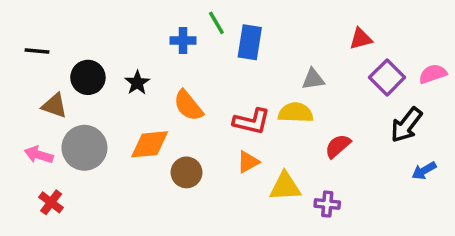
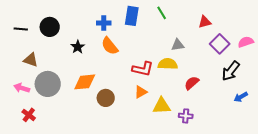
green line: (216, 23) -> (162, 13), moved
blue rectangle: (250, 42) -> (132, 16), moved
black circle: (88, 77) -> (50, 27), moved
orange semicircle: (188, 106) -> (110, 46), moved

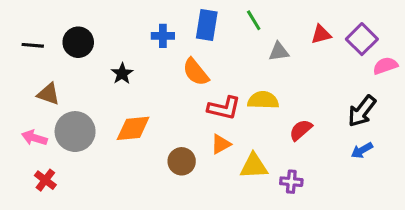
purple square: (220, 44) -> (362, 39), moved
gray triangle: (178, 45) -> (279, 52), moved
orange semicircle: (110, 46) -> (196, 72), moved
blue arrow: (241, 97) -> (362, 150), moved
brown circle: (106, 98) -> (182, 161), moved

